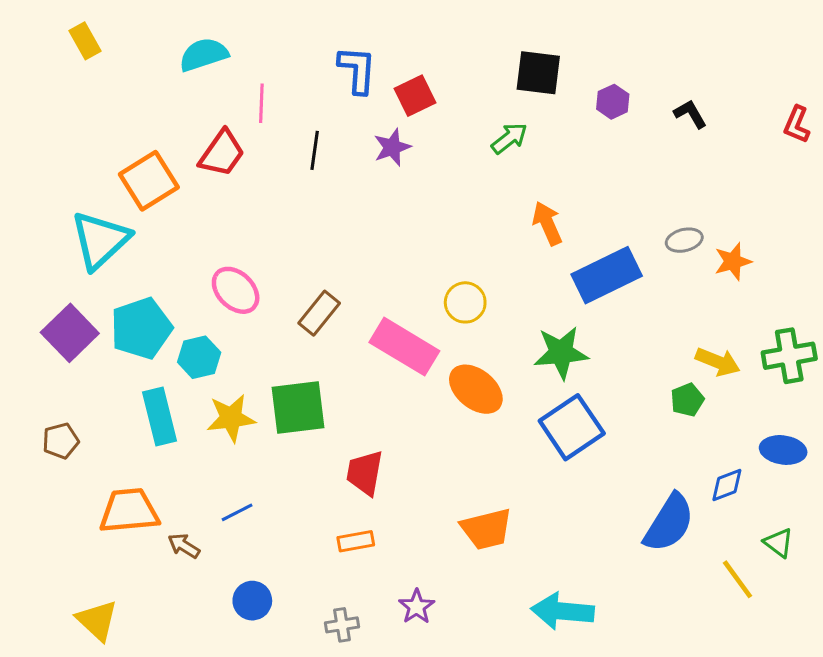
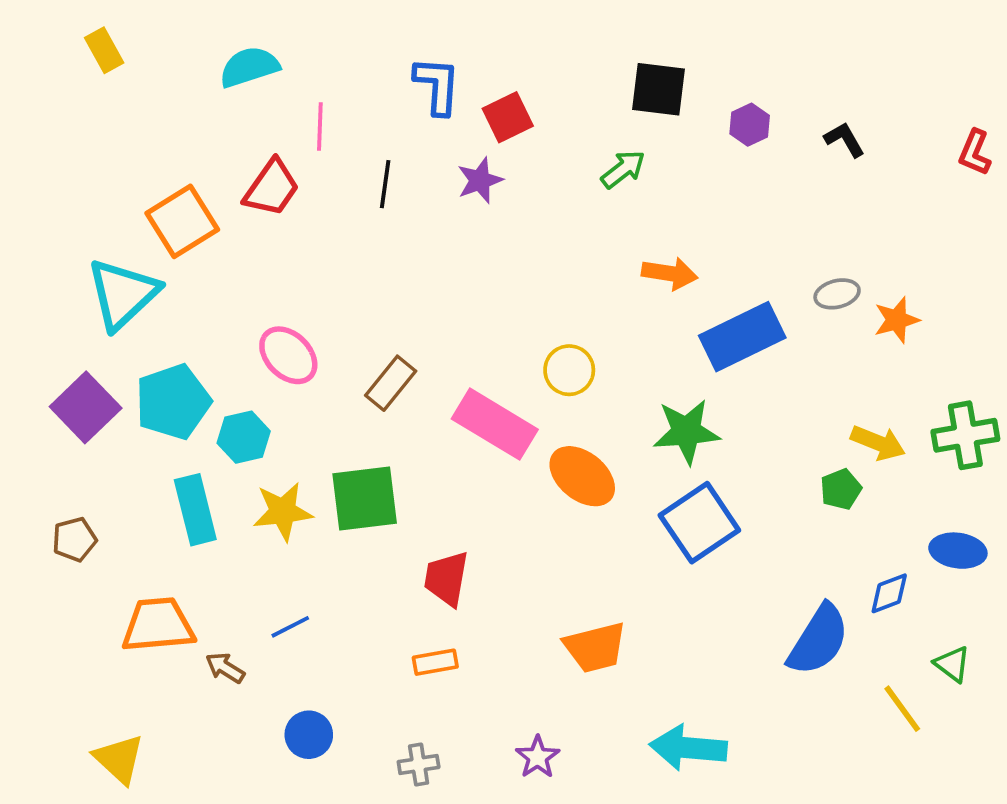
orange arrow: (547, 223) -> (670, 273), turned 123
purple star: (417, 607) -> (538, 757), moved

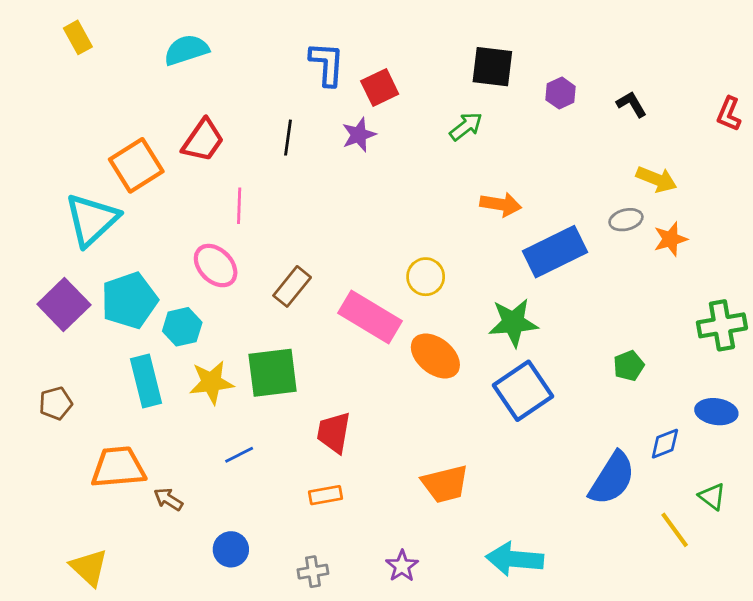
pink line: (320, 126) -> (239, 206), moved
yellow arrow: (878, 443) -> (657, 179), moved
blue line: (290, 627) -> (239, 455), moved

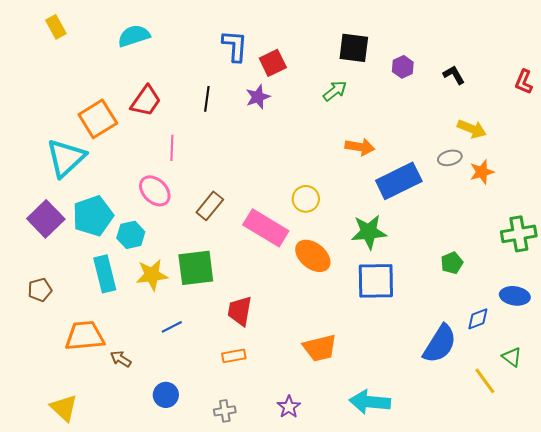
blue square: (523, 391) -> (376, 281), turned 33

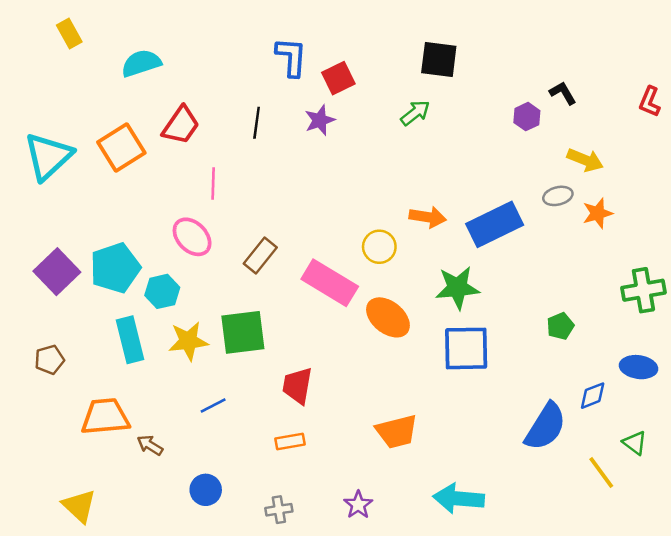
cyan semicircle: (134, 36) -> (141, 63), moved
purple hexagon: (403, 67) -> (527, 117), moved
orange arrow: (360, 147) -> (428, 217), moved
cyan triangle: (66, 158) -> (48, 156), moved

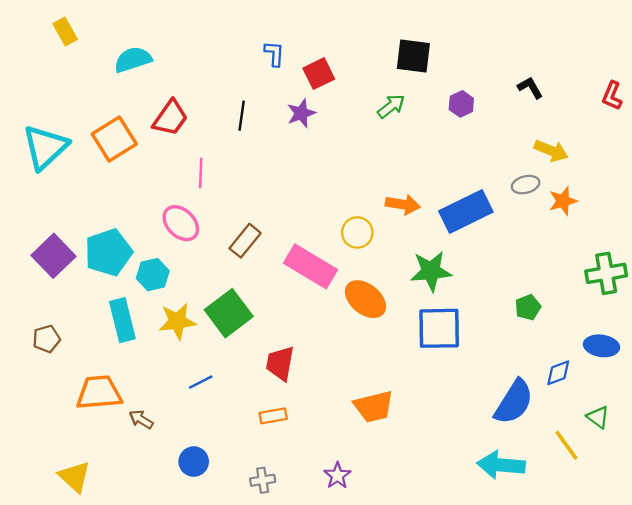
blue L-shape: (291, 57) -> (274, 54), size x0.7
purple hexagon: (527, 117) -> (461, 104), moved
green square: (243, 332) -> (229, 313), turned -30
cyan arrow: (459, 499) -> (501, 465), moved

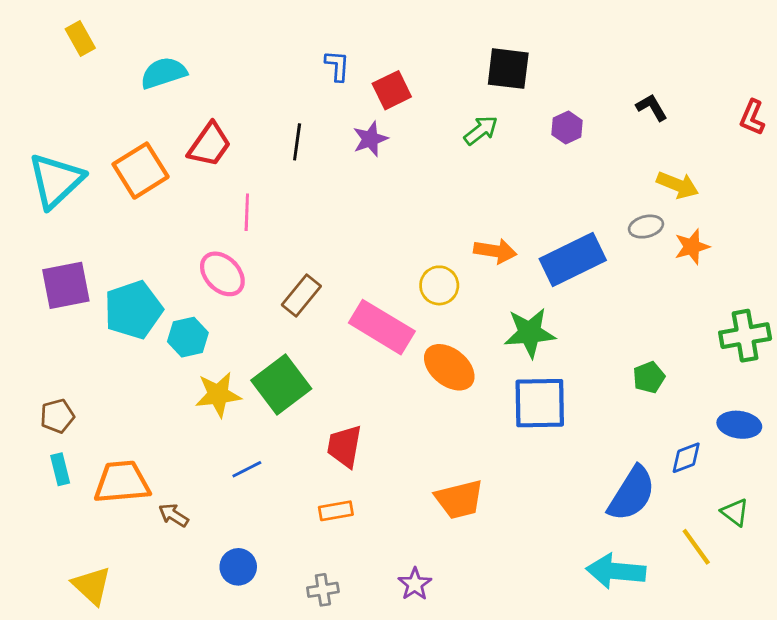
purple square: (53, 256) -> (66, 285), moved, turned 33
cyan rectangle: (122, 320) -> (60, 469), moved, size x0.6

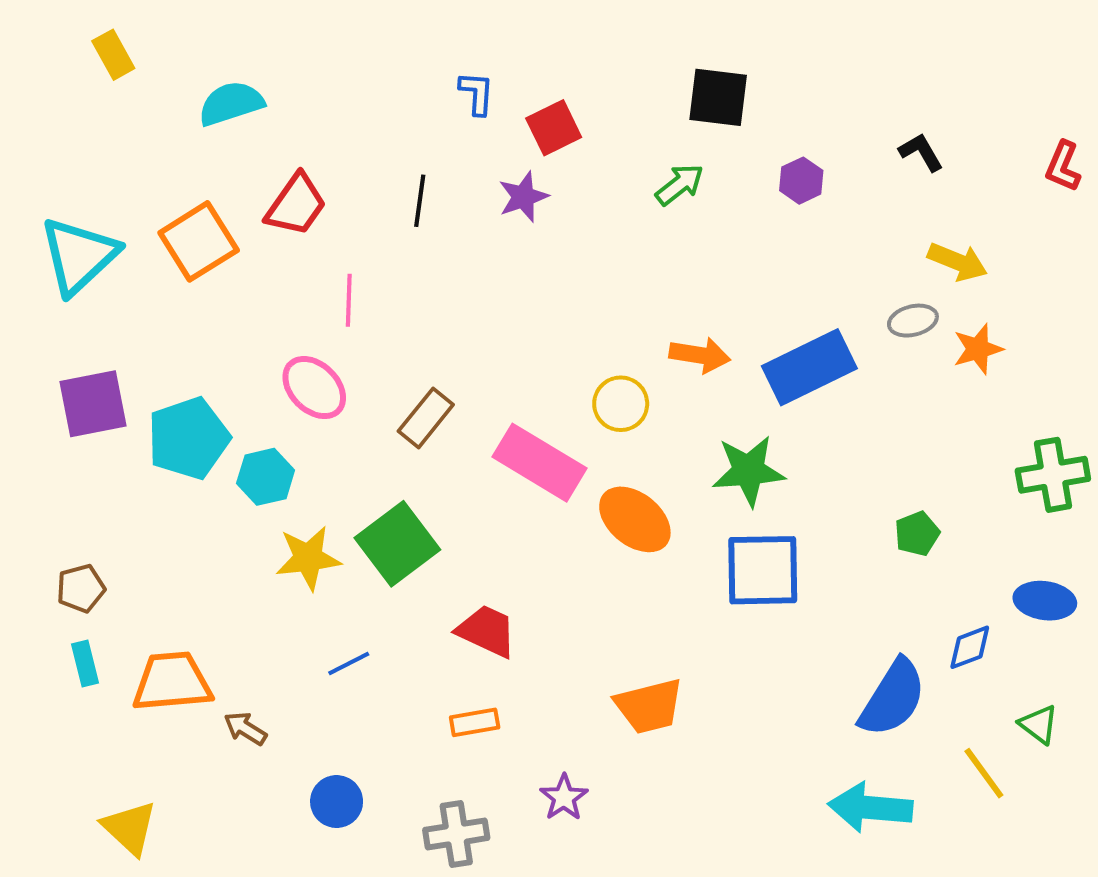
red trapezoid: (344, 446) -> (487, 631), turned 105
purple star: (415, 584) -> (564, 797), moved
gray cross: (323, 590) -> (456, 834), size x1.4

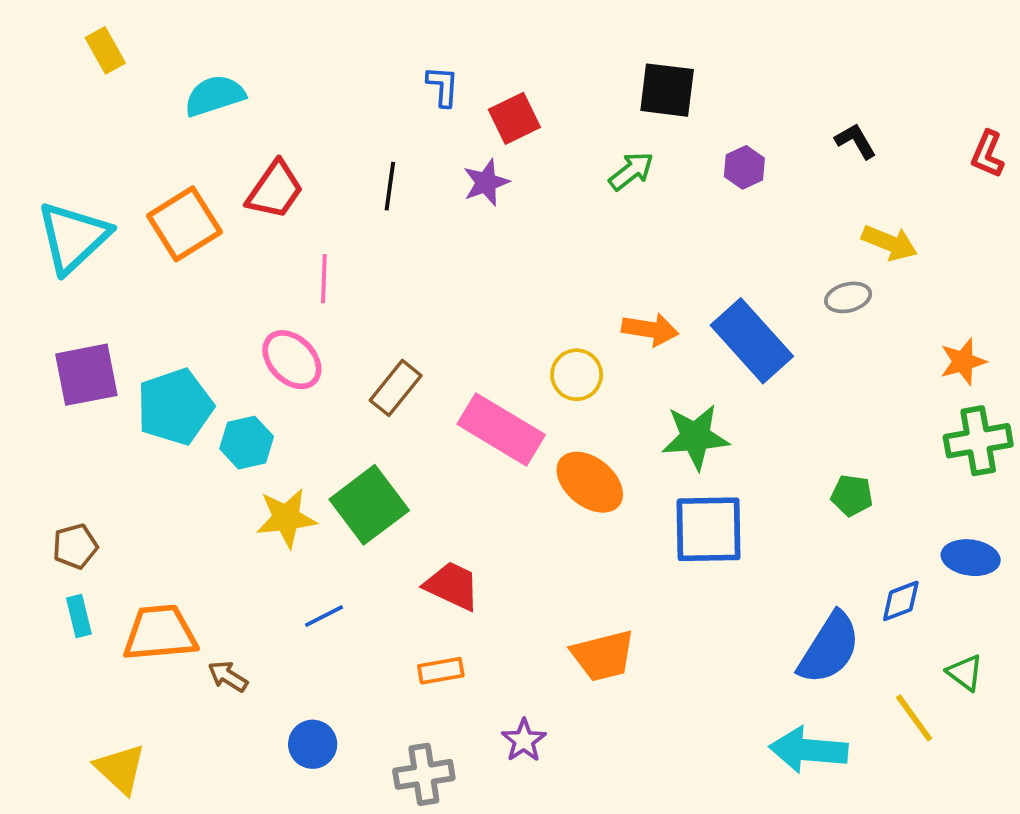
orange star: (978, 349) -> (963, 362), moved
blue rectangle: (809, 367) -> (752, 341), turned 74
green pentagon: (917, 534) -> (852, 495), turned 30

